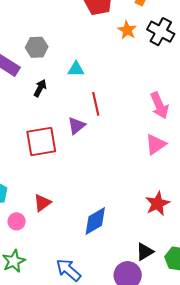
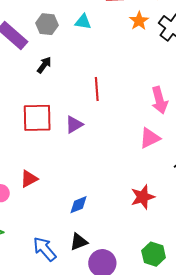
cyan triangle: (76, 69) -> (83, 22), moved
purple triangle: (76, 126) -> (74, 125), moved
blue diamond: (95, 221) -> (78, 205), size x0.7
black triangle: (145, 252) -> (79, 242), moved

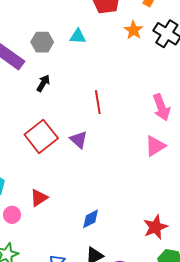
red square: (37, 118) -> (41, 136), turned -32
purple triangle: (74, 125) -> (79, 140), turned -42
red star: (143, 197) -> (155, 227), moved

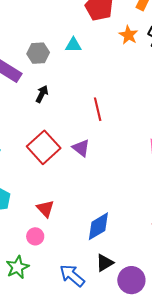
red triangle: (39, 198) -> (45, 209), turned -36
pink circle: (12, 215) -> (35, 236), moved
blue diamond: (91, 219) -> (98, 226), size x1.4

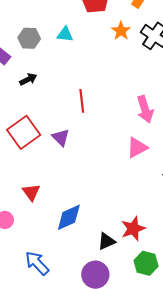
black arrow: (42, 94) -> (28, 79), turned 30
red triangle: (45, 209) -> (31, 192), moved
black triangle: (105, 263) -> (106, 241), moved

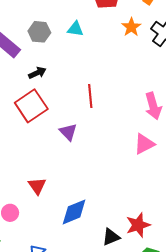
red square: (24, 132) -> (31, 106), moved

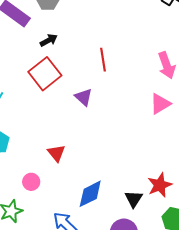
blue diamond: (74, 212) -> (90, 194), moved
black triangle: (111, 237) -> (134, 199), turned -30

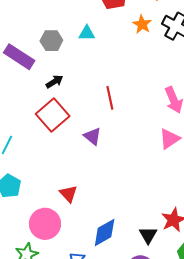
pink circle: (31, 182) -> (45, 224), size x1.8

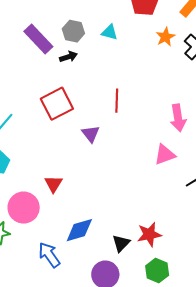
black arrow: (54, 82) -> (68, 57), moved

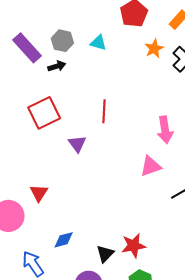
blue diamond: (79, 230) -> (64, 240), size x0.7

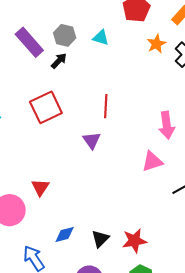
black arrow: (57, 66) -> (59, 61), turned -30
purple triangle: (77, 144) -> (92, 140), moved
black triangle: (105, 254) -> (100, 239), moved

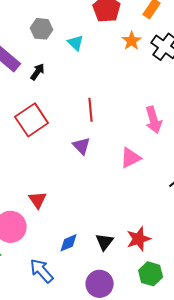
gray hexagon: (65, 35) -> (42, 29), moved
cyan triangle: (101, 38) -> (76, 43), turned 36
pink triangle: (152, 161) -> (131, 158), moved

